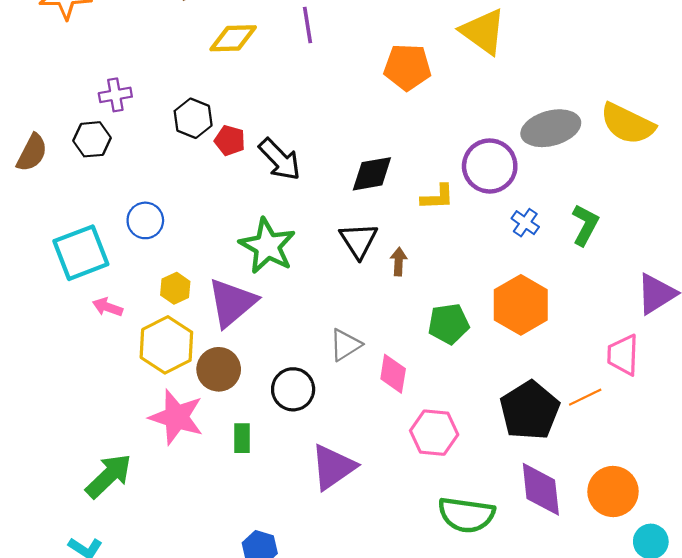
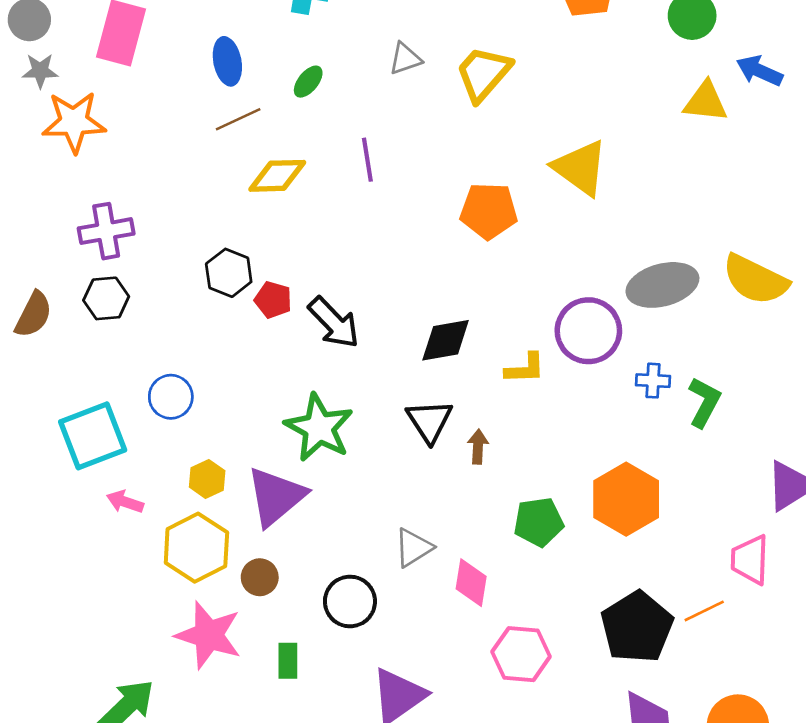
purple cross: (115, 95) -> (106, 231), moved, size x1.4
blue cross: (525, 223) -> (653, 381), moved, turned -32
brown circle: (219, 369) -> (260, 577), size x0.7

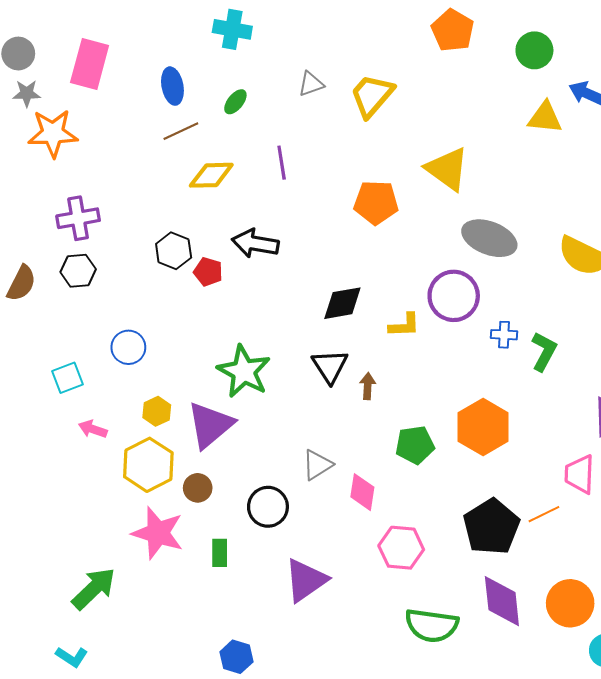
gray ellipse: (662, 285) -> (489, 238), moved, turned 36
black arrow: (334, 323) -> (255, 243), moved, turned 144
cyan square: (93, 436) -> (68, 378), size x0.6

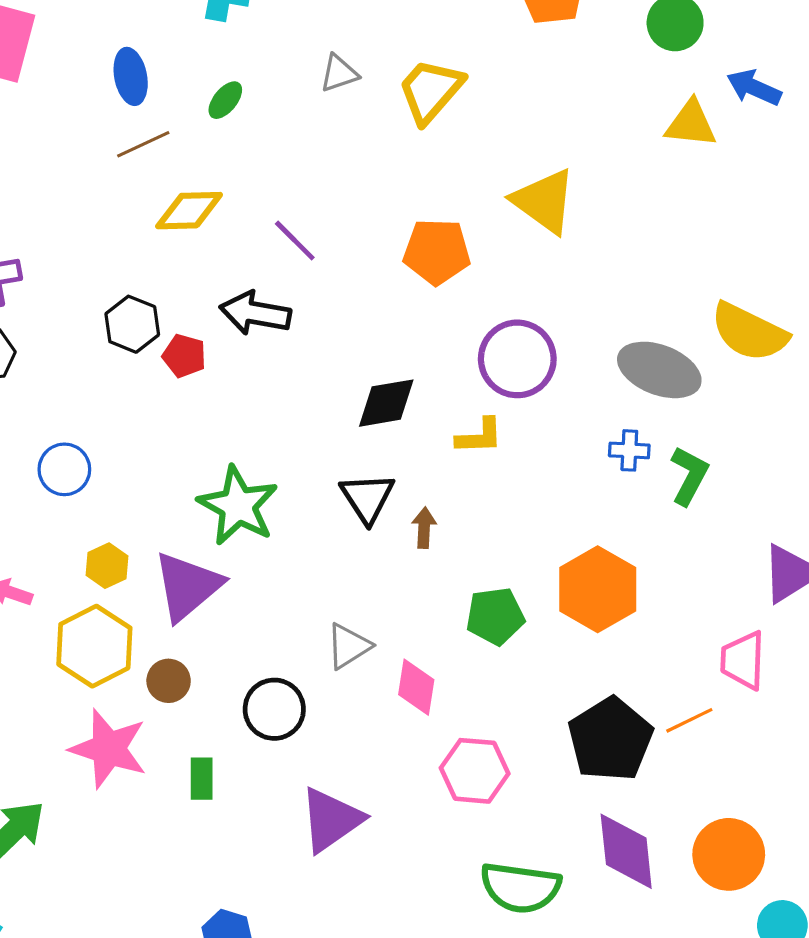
purple line: (282, 163) -> (295, 241), moved, turned -36
gray ellipse: (489, 238) -> (659, 370), moved
purple circle: (454, 296) -> (517, 359), moved

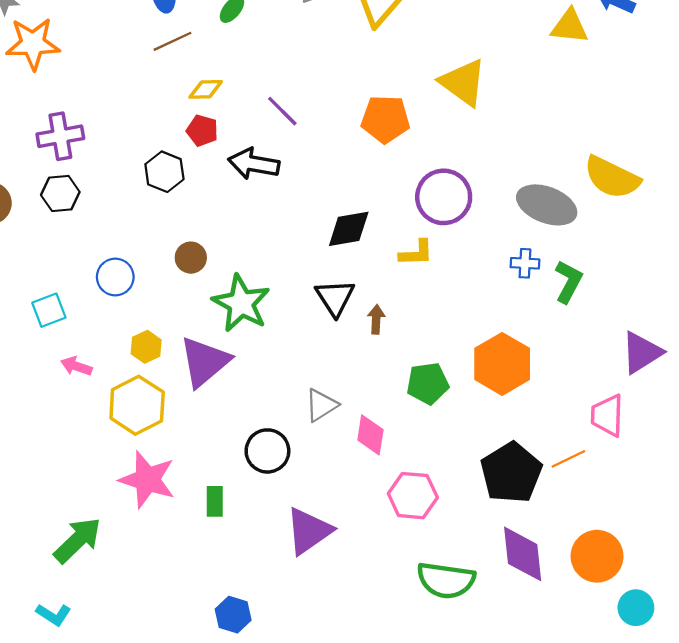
yellow diamond: (189, 211) -> (206, 89), size x0.7
red pentagon: (184, 356) -> (202, 131), moved
brown circle: (169, 681) -> (191, 258), moved

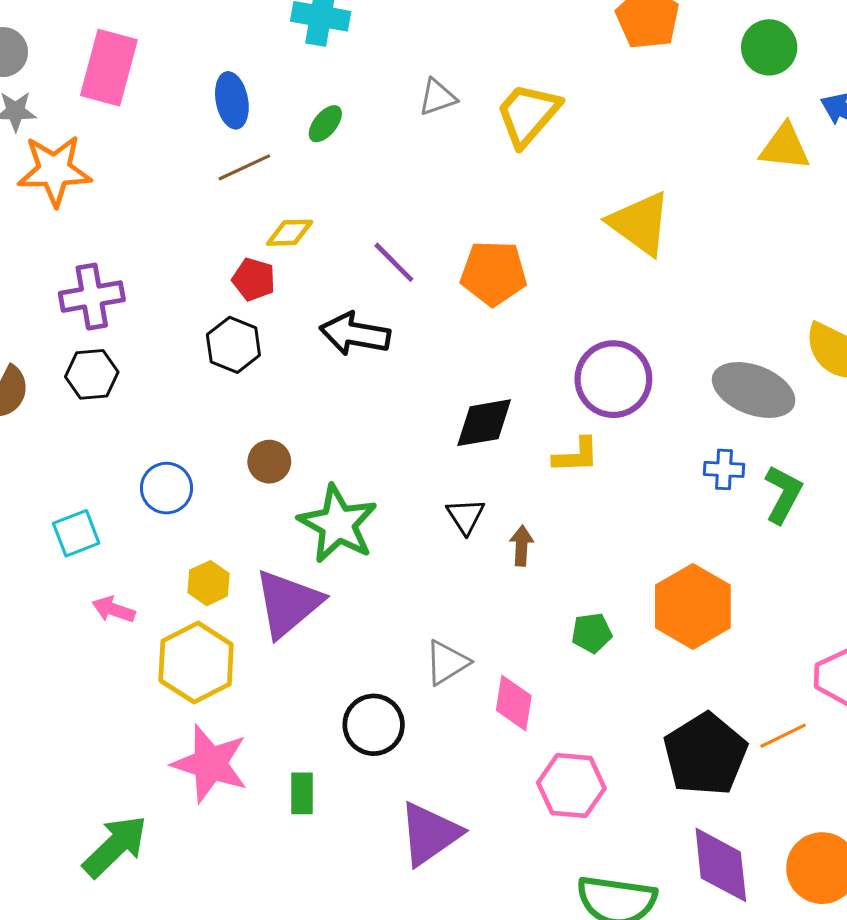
orange pentagon: (385, 119) -> (494, 273), moved
red pentagon: (202, 131) -> (254, 279), moved
black triangle: (335, 298) -> (465, 516), size x0.7
green pentagon: (428, 383) -> (592, 633), size x0.7

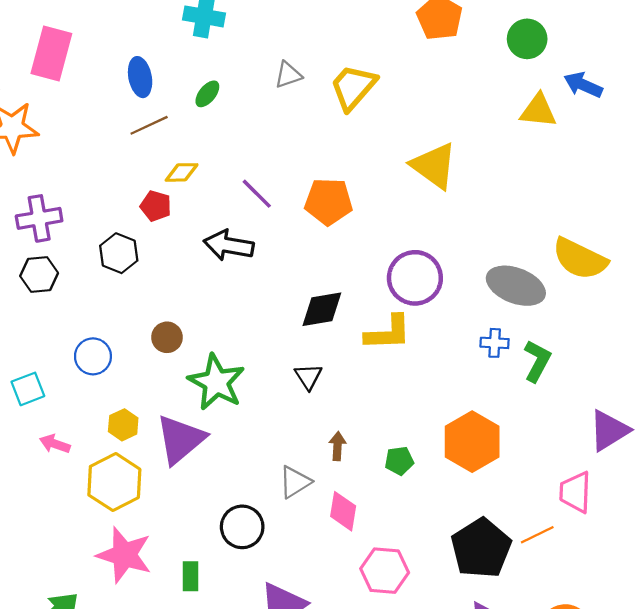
black hexagon: (233, 345) -> (119, 253), moved
yellow L-shape: (576, 455) -> (388, 333), size x1.4
brown arrow: (522, 546) -> (338, 446), moved

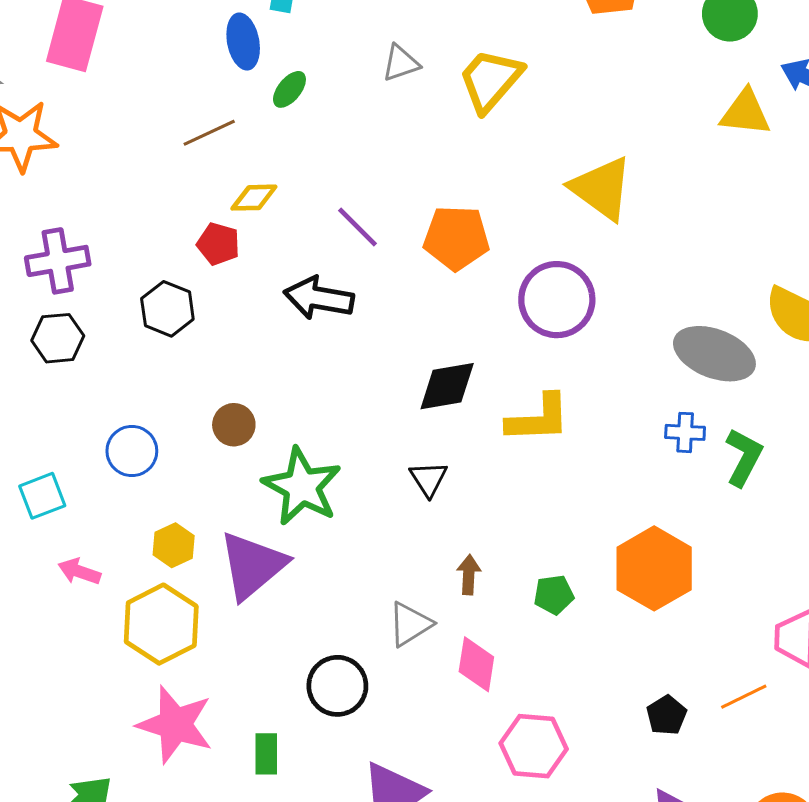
blue ellipse: (140, 77) -> (243, 42), moved
purple circle: (415, 278) -> (557, 300), moved
black pentagon: (481, 548) -> (667, 715), size x0.5

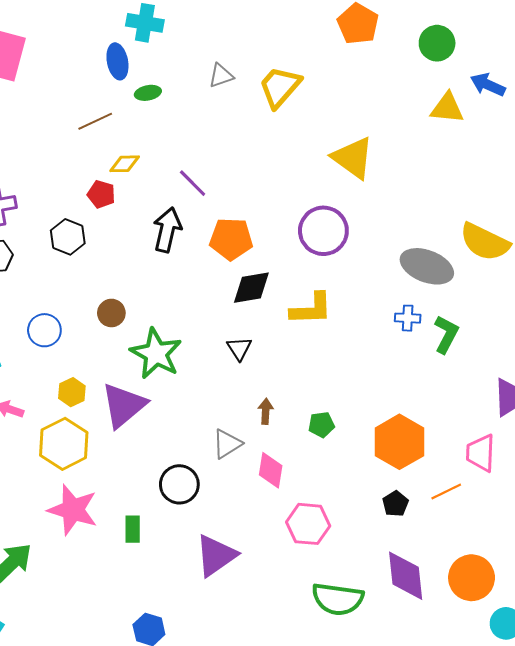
green ellipse: (289, 89) -> (148, 93), turned 40
orange pentagon: (456, 238) -> (231, 239), moved
black arrow: (319, 298) -> (167, 230), turned 93
orange hexagon: (654, 568) -> (399, 442), moved

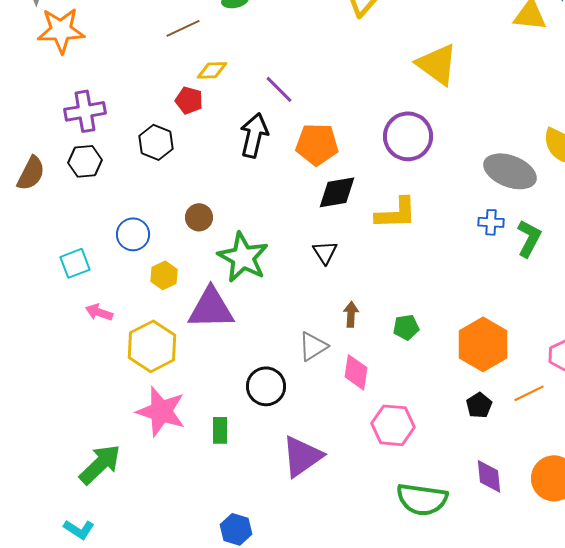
yellow hexagon: (72, 392) -> (164, 275), moved
purple triangle: (124, 405) -> (211, 308), turned 39
purple diamond: (406, 576) -> (489, 476), size x0.7

